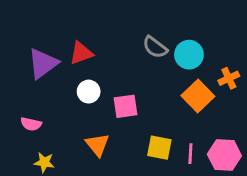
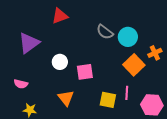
red triangle: (81, 53) -> (60, 16), moved
pink line: (190, 154) -> (127, 93), moved

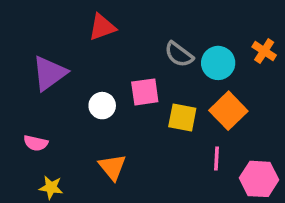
orange cross: (155, 53) -> (264, 51), moved, turned -32
pink square: (85, 72) -> (145, 92), moved
yellow square: (108, 100) -> (182, 118), moved

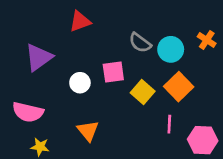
yellow square: (182, 118) -> (143, 92), turned 30
pink semicircle: (36, 143) -> (28, 112), size x1.6

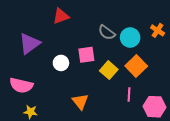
orange triangle: (88, 131) -> (80, 102), moved

